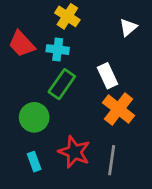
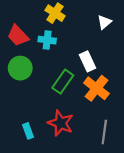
green rectangle: (62, 84) -> (63, 82), moved
green circle: (34, 117) -> (20, 68), moved
gray line: (112, 160) -> (104, 132), moved

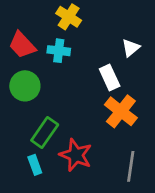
white triangle: (104, 22) -> (131, 48), moved
green rectangle: (63, 82) -> (45, 132), moved

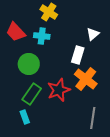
white rectangle: (110, 77) -> (78, 55), turned 42
green circle: (25, 86) -> (29, 64), moved
red star: (76, 155) -> (59, 90), moved, turned 30

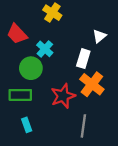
cyan cross: (42, 36) -> (45, 49), moved, turned 35
green rectangle: (32, 94) -> (20, 95), moved, turned 55
gray line: (93, 118) -> (83, 126), moved

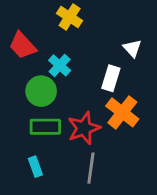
white triangle: (99, 36) -> (132, 48), turned -32
green rectangle: (20, 95) -> (45, 127), moved
gray line: (83, 126) -> (91, 168), moved

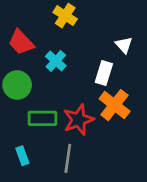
green circle: (41, 91) -> (17, 85), moved
cyan rectangle: (35, 167) -> (22, 156), moved
gray line: (91, 168) -> (68, 158), moved

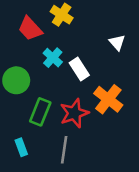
red trapezoid: (21, 42) -> (30, 29), moved
white rectangle: (104, 73) -> (79, 69), moved, turned -50
green rectangle: (42, 118) -> (40, 112), turned -68

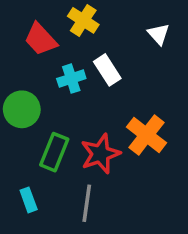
white triangle: (117, 42) -> (159, 34), moved
cyan cross: (53, 58) -> (71, 79), turned 30
white rectangle: (79, 69) -> (107, 70), moved

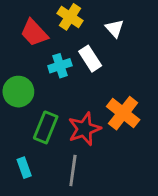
white triangle: (159, 34) -> (114, 28), moved

